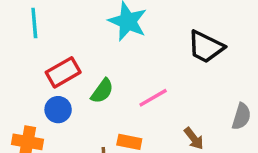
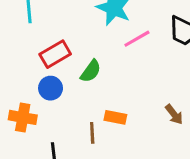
pink line: (153, 98) -> (137, 39), moved

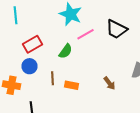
green semicircle: (91, 71) -> (66, 51), moved
brown line: (92, 133) -> (52, 78), moved

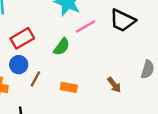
brown line: (52, 78) -> (35, 79), moved, turned 32

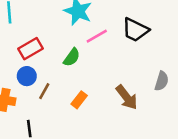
brown arrow: (114, 85) -> (127, 97), size x1.5
orange rectangle: (69, 87) -> (79, 100), turned -63

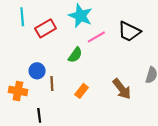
red rectangle: (30, 49) -> (46, 28), moved
brown line: (44, 91) -> (52, 84), turned -32

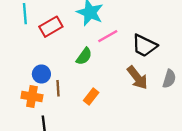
black trapezoid: (129, 32) -> (144, 46), moved
brown arrow: (122, 89) -> (137, 78), moved
orange cross: (18, 91) -> (32, 97), moved

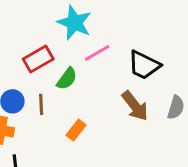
red rectangle: (51, 27) -> (38, 59), moved
brown line: (58, 88) -> (41, 104), moved

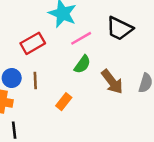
black trapezoid: (144, 65) -> (120, 28), moved
green semicircle: (67, 79) -> (82, 64), moved

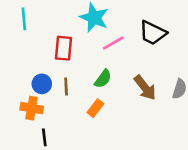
red rectangle: (33, 43) -> (63, 48), turned -55
green semicircle: (82, 64) -> (103, 79), moved

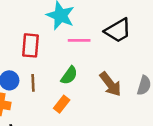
black trapezoid: (153, 33) -> (118, 30), turned -56
pink line: (113, 43) -> (79, 40), turned 30

